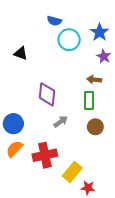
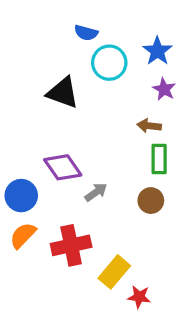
black triangle: (21, 53) -> (63, 93), moved, size x1.5
purple diamond: (47, 94) -> (63, 167), moved, turned -40
green rectangle: (89, 101) -> (159, 159), moved

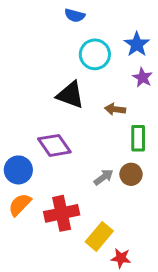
blue semicircle: (86, 33) -> (75, 15), moved
black triangle: (63, 93) -> (70, 95), moved
brown arrow: (149, 126) -> (115, 109), moved
gray arrow: (96, 192) -> (104, 177), moved

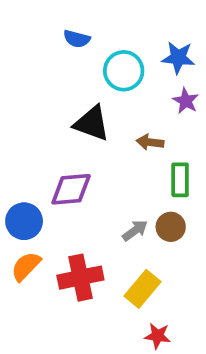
blue semicircle: (75, 15) -> (77, 39), moved
blue star: (137, 44) -> (178, 58), turned -30
purple diamond: (54, 145) -> (71, 189), turned -60
yellow rectangle: (99, 236) -> (142, 289), moved

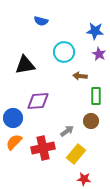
cyan circle: (124, 71) -> (64, 52), moved
black triangle: (92, 123) -> (25, 65), moved, turned -30
gray arrow: (135, 231) -> (67, 131), moved

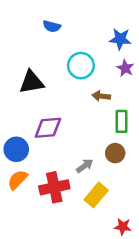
red star: (84, 179) -> (123, 227), moved

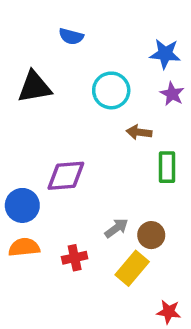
black triangle: (31, 82) -> (35, 87), moved
brown circle: (115, 153) -> (151, 235), moved
orange semicircle: (18, 180) -> (24, 247), turned 40
red cross: (54, 187) -> (75, 258), size x0.6

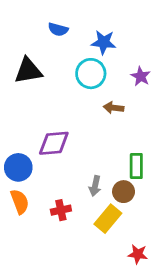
blue star: (165, 54) -> (104, 42), moved
green rectangle: (167, 167) -> (136, 166), moved
gray arrow: (116, 228) -> (95, 186), turned 138
orange semicircle: (24, 247) -> (20, 202), turned 75

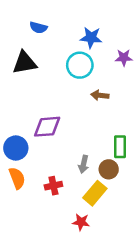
blue semicircle: (58, 29) -> (38, 28), moved
purple star: (141, 76) -> (124, 58), moved, turned -30
red star: (138, 254) -> (81, 222), moved

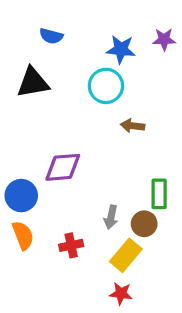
purple star: (124, 58) -> (164, 39), moved
red star: (81, 222) -> (121, 294), moved

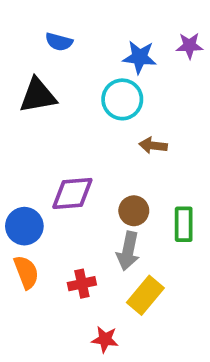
gray arrow: (111, 217) -> (128, 251), size x1.4
brown circle: (144, 224) -> (134, 211), moved
red star: (121, 294) -> (105, 339), moved

